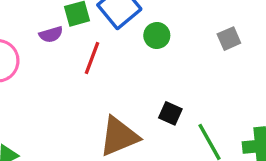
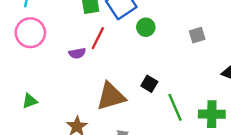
purple semicircle: (51, 34) -> (77, 53), moved

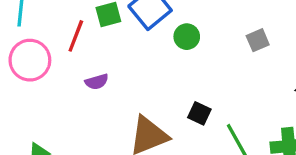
red line: (98, 38) -> (76, 36), moved

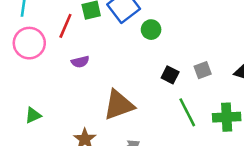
gray square: (258, 40) -> (203, 70), moved
black square: (199, 113) -> (170, 75), moved

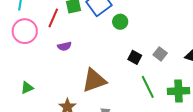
gray square: (203, 70) -> (160, 54), turned -32

